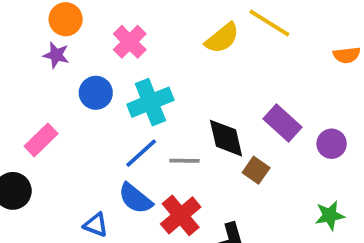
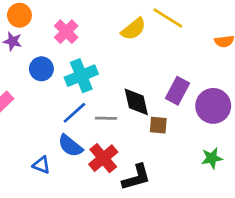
purple rectangle: (283, 123) -> (177, 91), turned 76
purple circle: (332, 144) -> (213, 106), size x1.6
brown square: (256, 170) -> (158, 125), turned -30

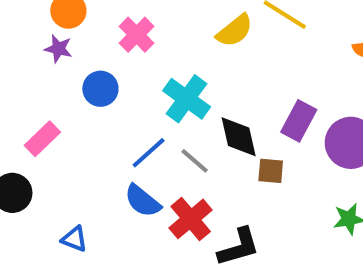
cyan cross: (81, 76) -> (187, 99), moved, turned -32
gray line: (106, 118) -> (195, 161), turned 40
blue triangle: (41, 165) -> (74, 239), moved

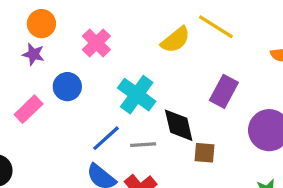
purple rectangle: (299, 121) -> (224, 91), moved
pink rectangle: (42, 139) -> (29, 109), moved
gray line: (195, 161) -> (143, 145), turned -45

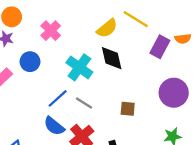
purple rectangle: (224, 91) -> (160, 47), moved
black diamond: (179, 125) -> (112, 58), moved
gray line: (143, 145) -> (84, 103), turned 36

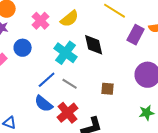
yellow semicircle: (107, 28) -> (70, 19), moved

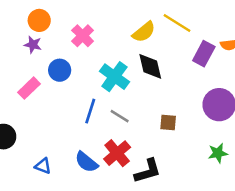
yellow semicircle: (70, 19) -> (144, 32), moved
blue line: (47, 80) -> (90, 111), turned -30
blue semicircle: (44, 104) -> (86, 162), moved

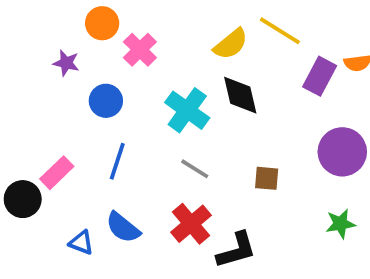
orange circle: (39, 20) -> (102, 23), moved
pink rectangle: (29, 88) -> (57, 173), moved
blue line: (90, 111) -> (117, 161), moved
blue semicircle: (86, 162) -> (123, 227), moved

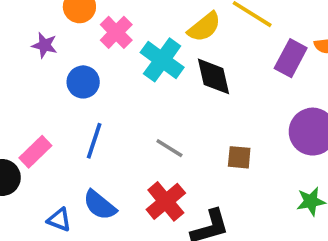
cyan cross: (187, 110) -> (162, 60), moved

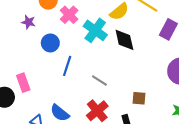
blue line: (94, 141) -> (67, 66), moved
pink rectangle: (35, 152) -> (23, 83), turned -66
brown square: (239, 157) -> (139, 98), moved

